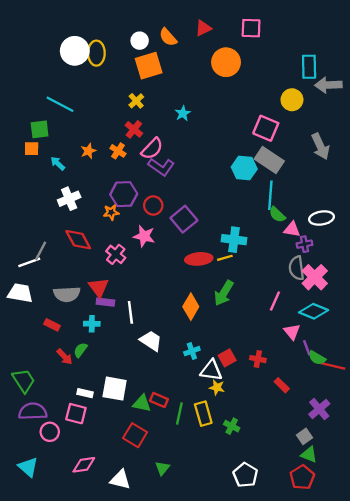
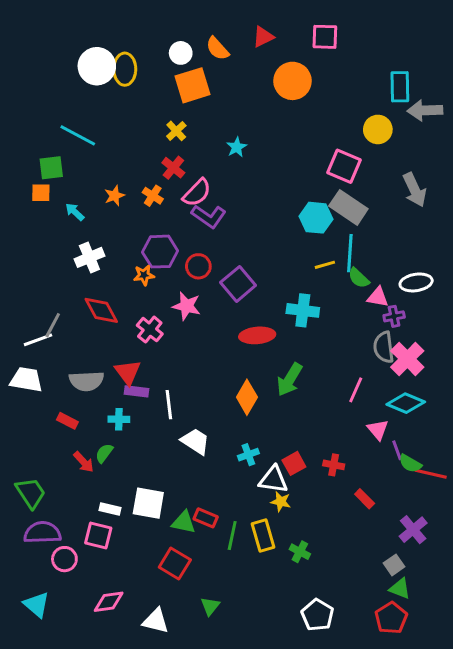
yellow line: (225, 258) -> (325, 265), moved

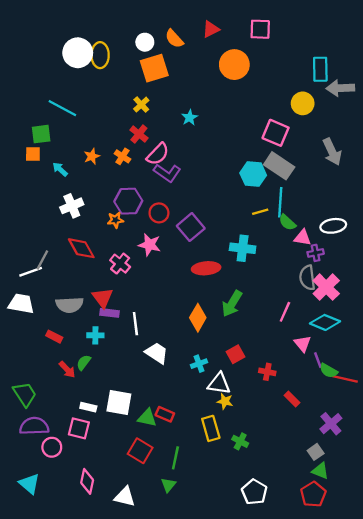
red square: (294, 463) -> (236, 354), moved
green line: (232, 536) -> (175, 458), moved
pink diamond: (109, 602) -> (87, 481), turned -70

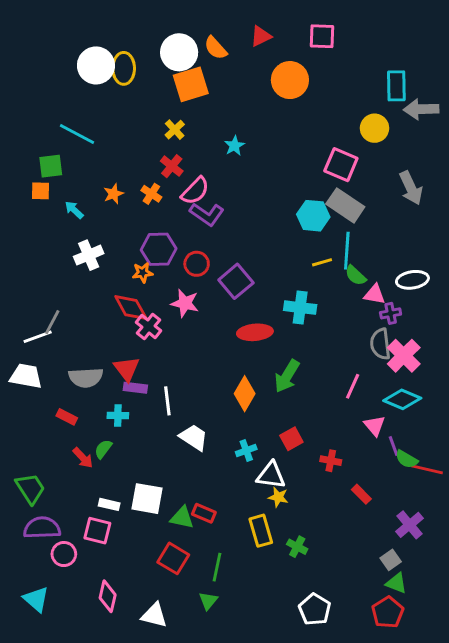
white circle: (145, 42) -> (179, 52), size x1.6
red diamond: (81, 248) -> (131, 308), moved

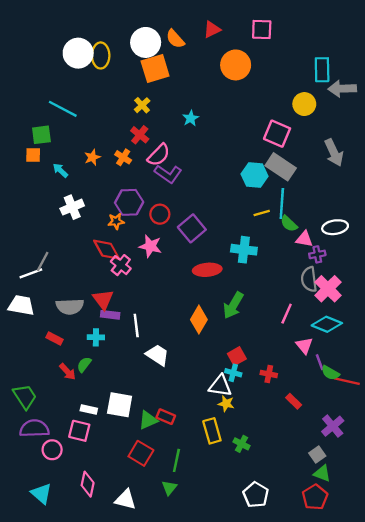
cyan cross: (246, 450) -> (233, 373), moved, turned 35
green triangle: (182, 518) -> (148, 420), turned -36
cyan triangle: (36, 599) -> (41, 494), moved

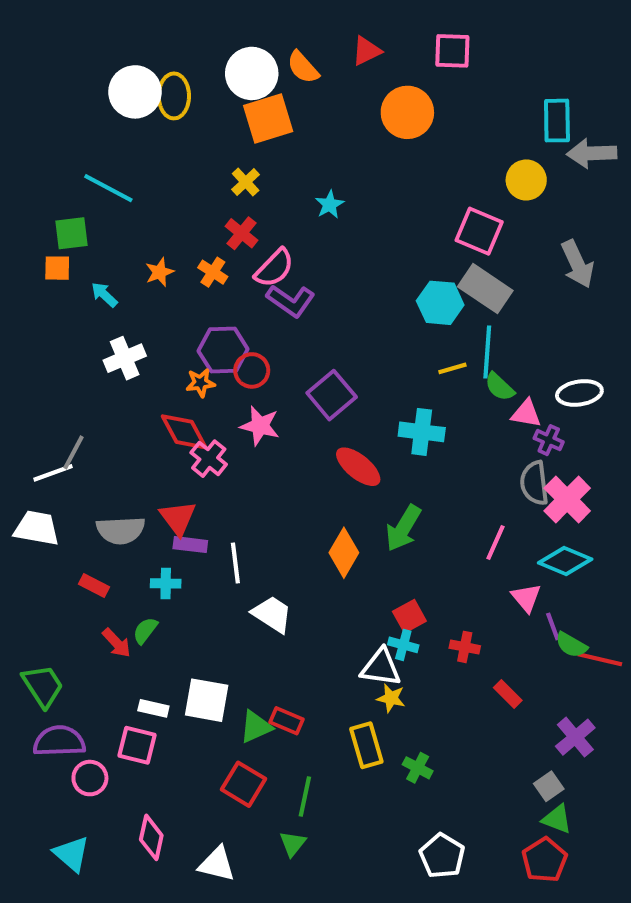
red circle: (160, 214) -> (252, 370), moved
purple cross: (317, 254) -> (549, 440), turned 35
red ellipse: (207, 270) -> (358, 467), turned 44

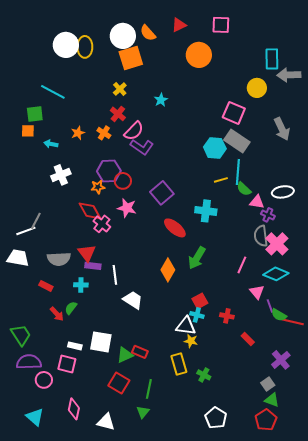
cyan arrow: (104, 295) -> (51, 144), turned -32

